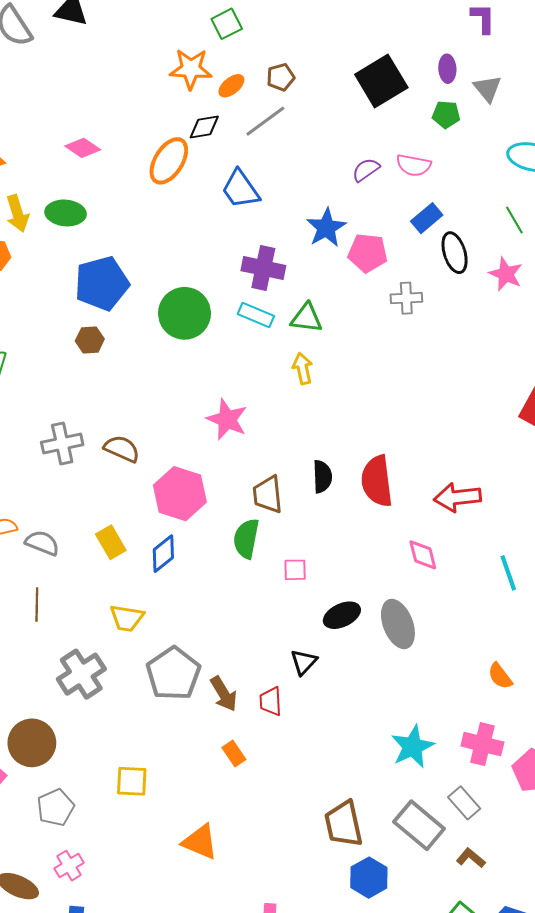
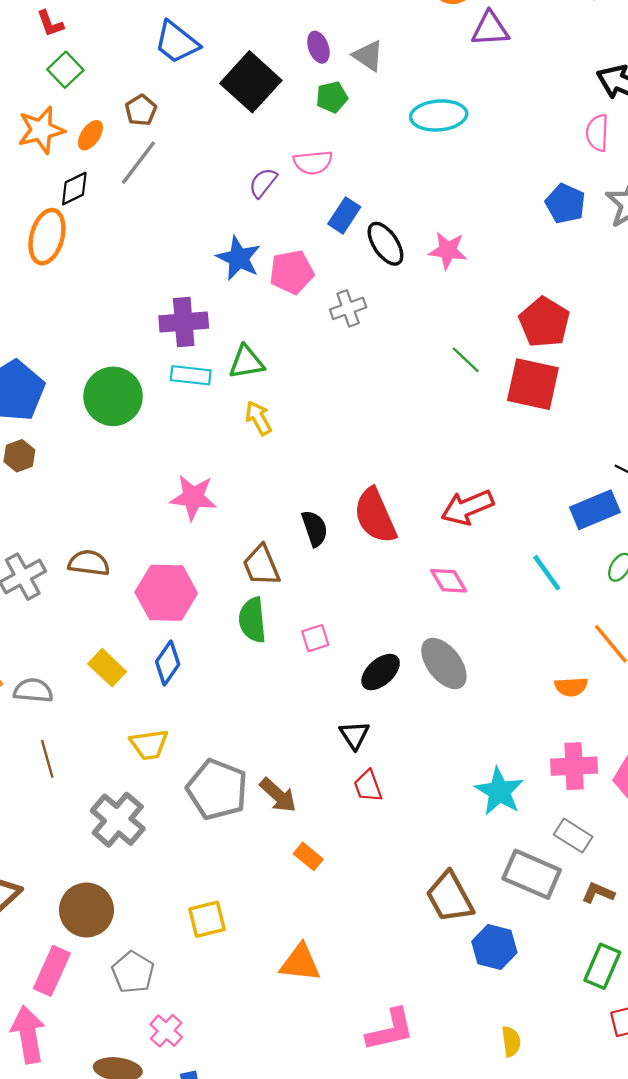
blue trapezoid: (241, 189) -> (177, 42), moved
green line: (514, 220) -> (466, 360), moved
orange semicircle: (500, 676) -> (571, 687), turned -40
red trapezoid: (271, 701) -> (368, 786), moved

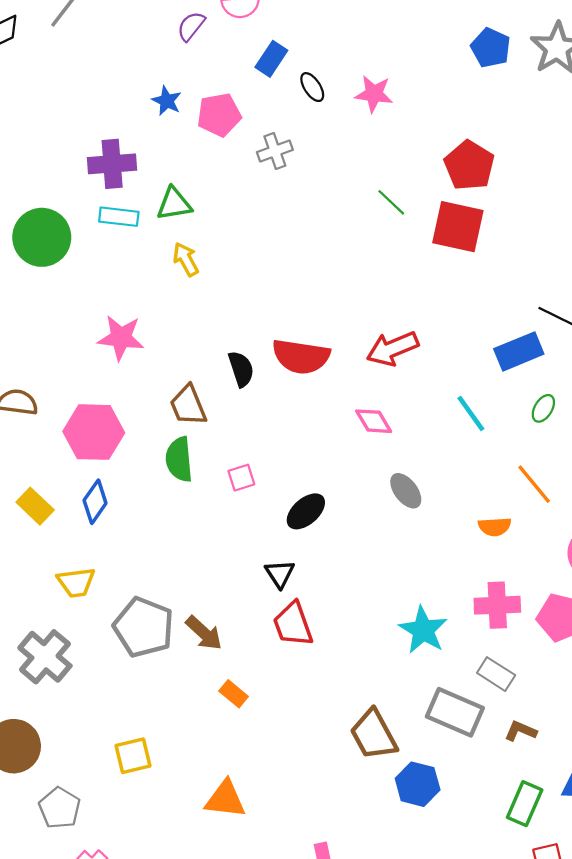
black ellipse: (385, 244) -> (312, 87), size x0.7
blue star: (239, 258) -> (167, 101), size x0.7
red semicircle: (375, 516) -> (301, 356), turned -58
gray ellipse: (444, 663) -> (406, 491), moved, size x0.7
red trapezoid: (368, 786) -> (293, 624), size x1.4

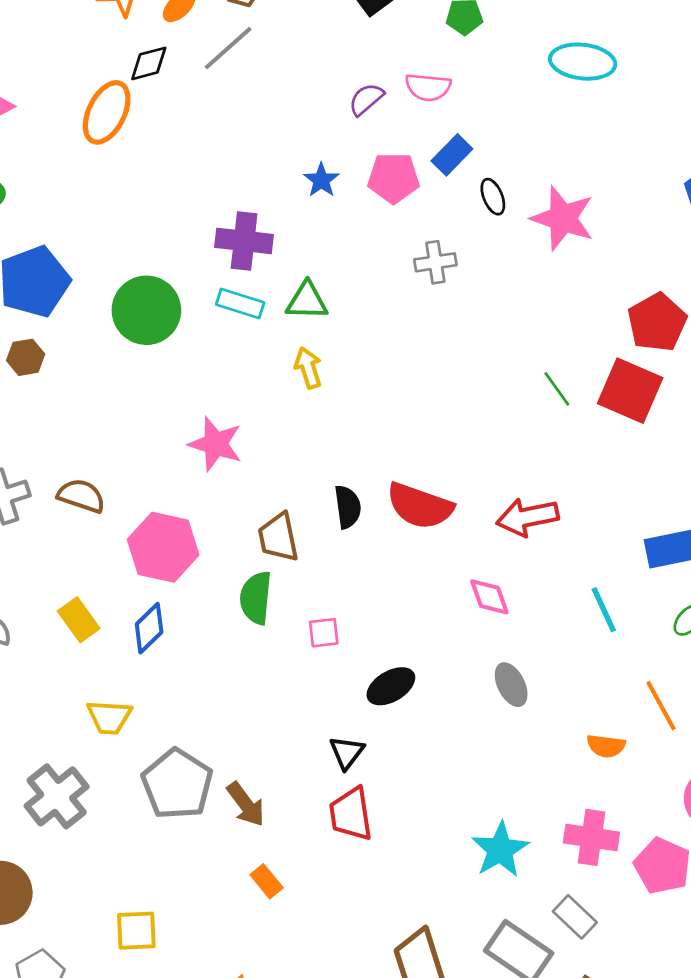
pink star: (374, 94) -> (563, 218), size x1.4
pink pentagon: (219, 115) -> (394, 178), moved
green line: (391, 202) -> (557, 389), moved

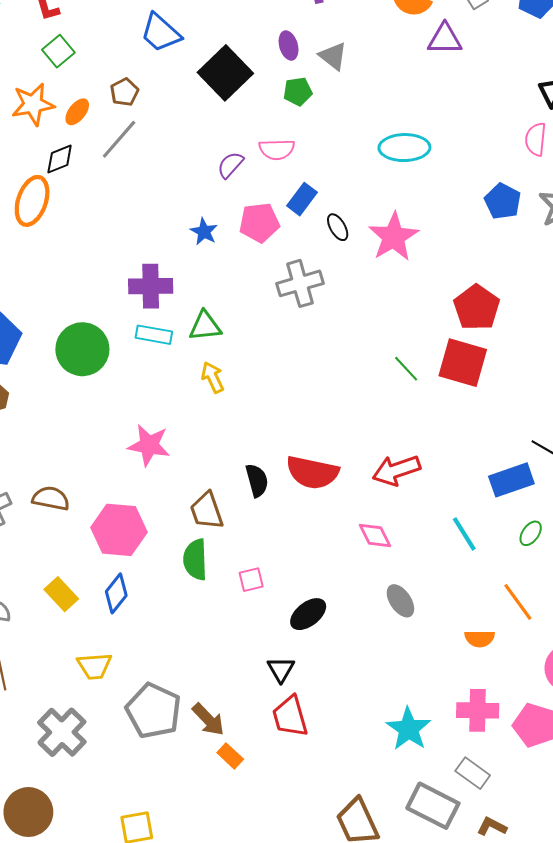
cyan ellipse: (583, 62) -> (404, 148), moved
pink star: (563, 218) -> (394, 237), turned 30
gray cross: (435, 262) -> (300, 283), size x1.4
orange rectangle: (267, 881) -> (230, 756), moved

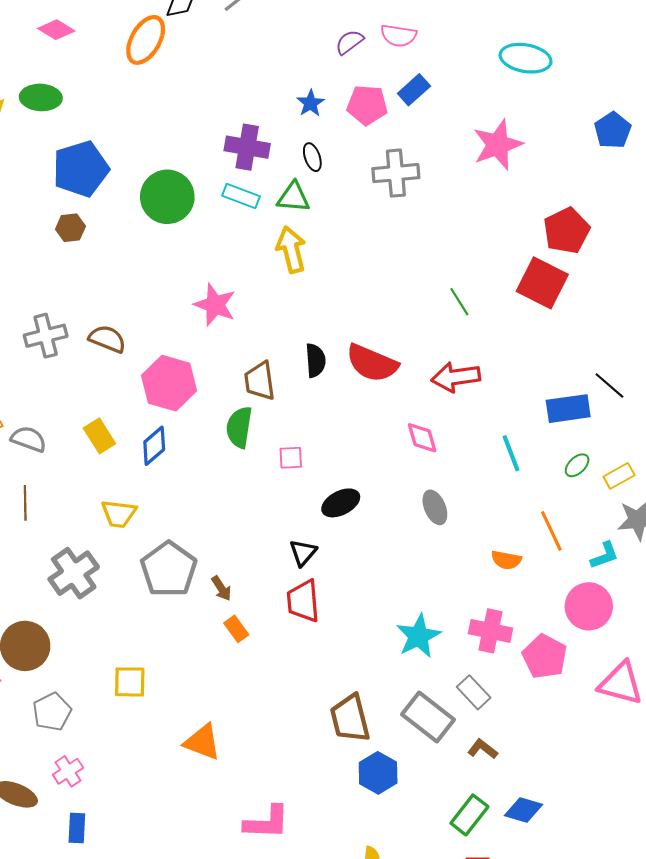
black ellipse: (338, 227) -> (312, 157), moved
green line: (406, 369) -> (459, 302), moved
yellow arrow: (213, 377) -> (291, 250), size x1.4
brown arrow: (208, 719) -> (221, 588), size x0.7

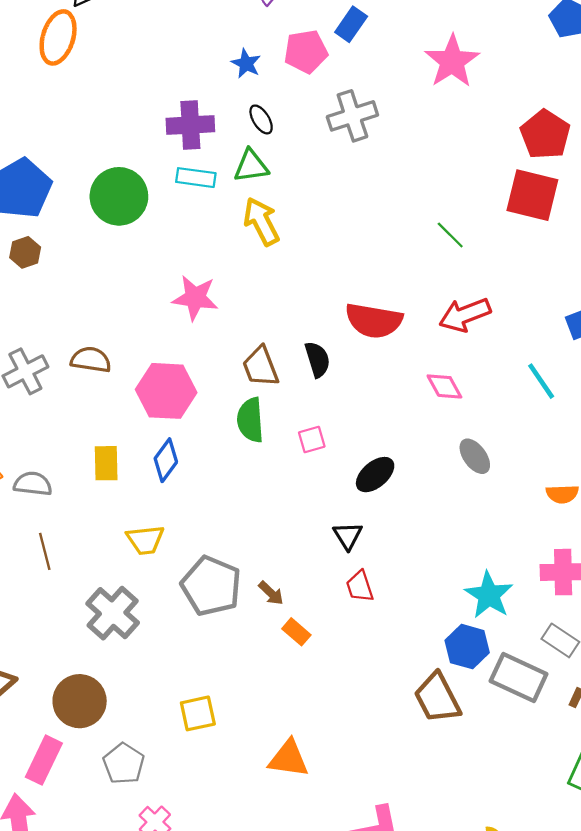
black semicircle: (315, 360) -> (317, 359), moved
yellow rectangle: (99, 436) -> (106, 463), turned 44
red trapezoid: (303, 601) -> (360, 586), size x0.7
blue hexagon: (378, 773) -> (467, 647), moved

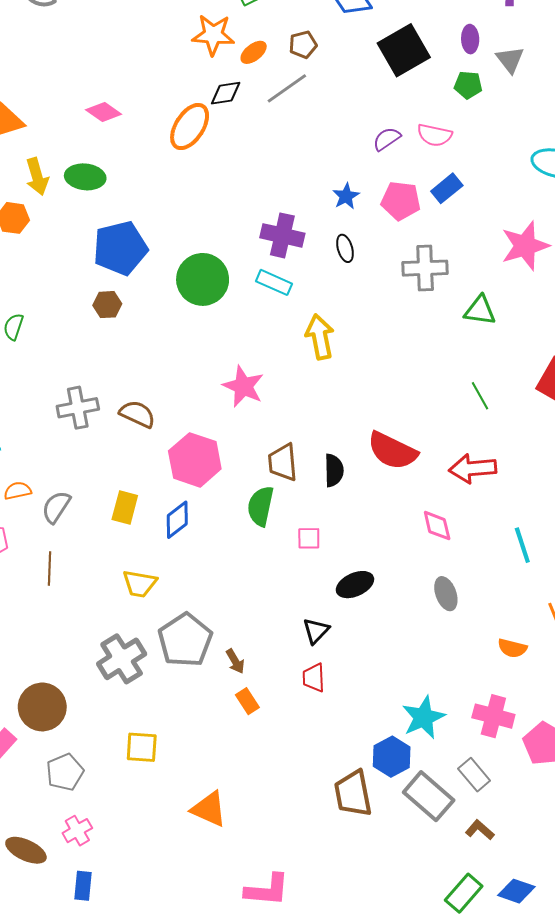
green triangle: (251, 166) -> (480, 311), moved
gray semicircle: (33, 484) -> (56, 507), turned -80
gray cross: (113, 613) -> (122, 659), moved

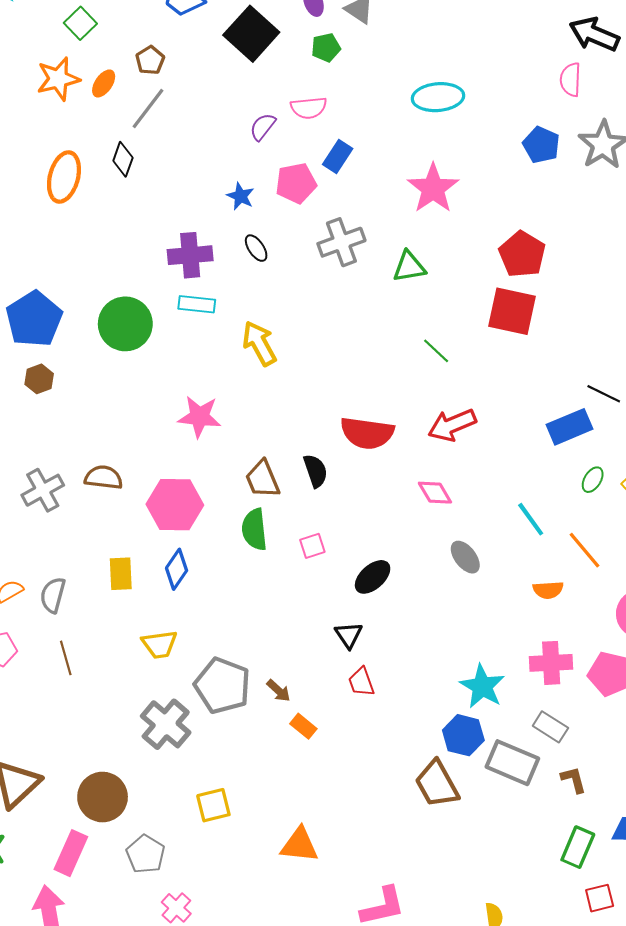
black diamond: (226, 93) -> (123, 159), moved, turned -44
cyan line: (522, 545) -> (531, 519), moved
brown L-shape: (480, 830) -> (574, 780), turned 52

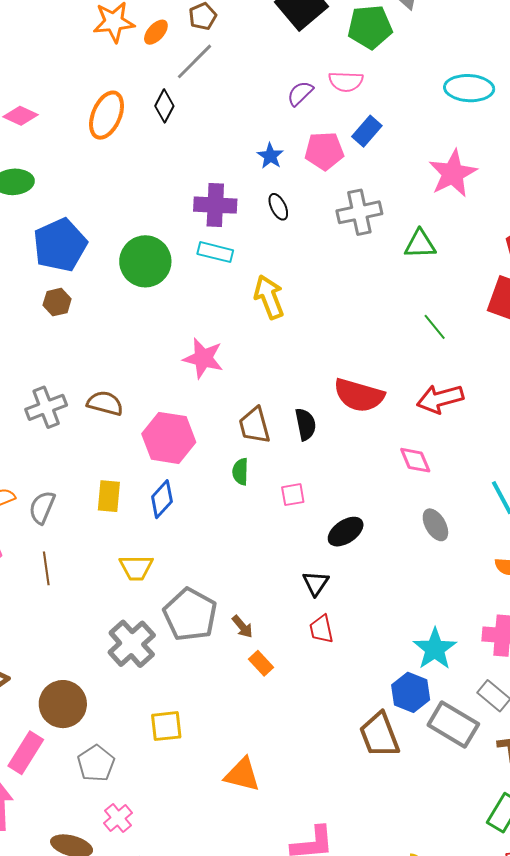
green pentagon: (326, 48) -> (370, 27), size x1.6
green semicircle: (254, 529) -> (240, 472), size x0.7

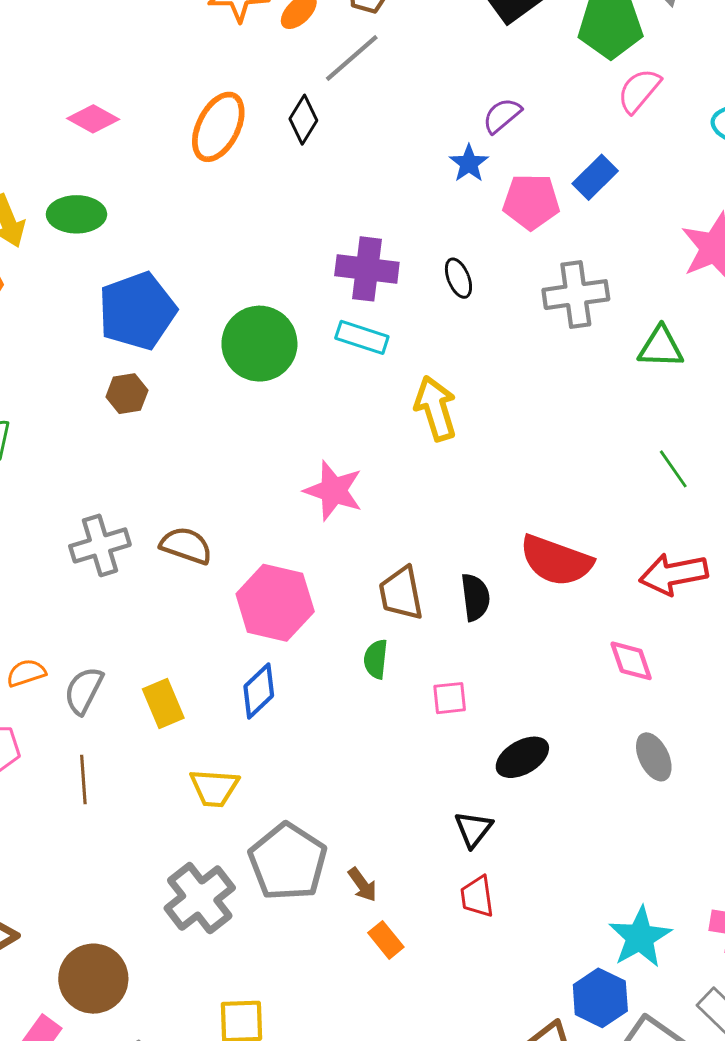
pink semicircle: (346, 81) -> (639, 91), moved, turned 124
blue star: (270, 156) -> (469, 163), moved
yellow rectangle: (109, 496) -> (163, 703), moved, turned -32

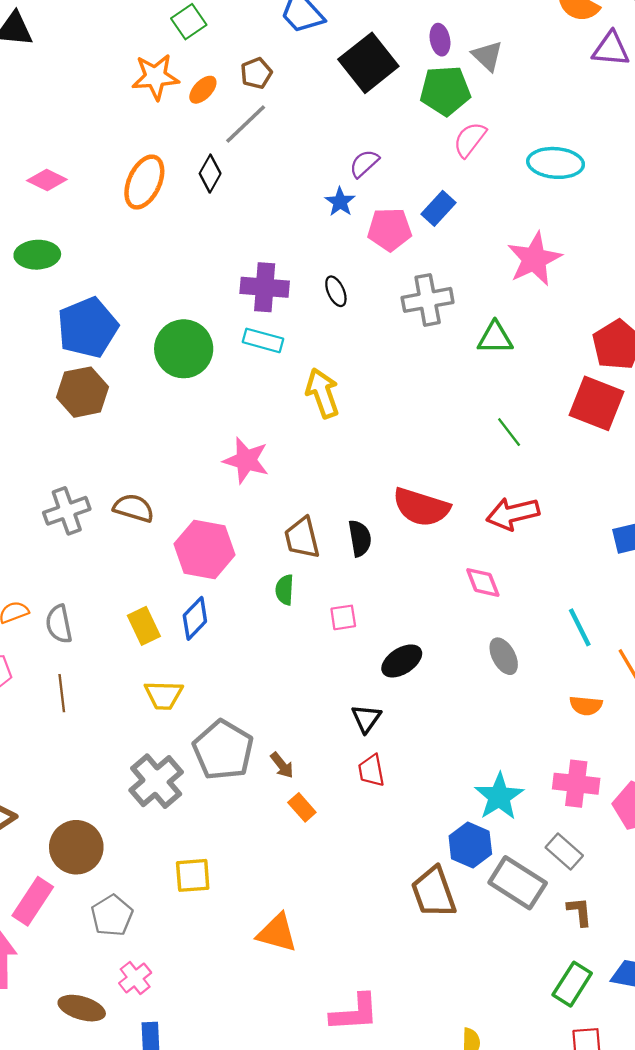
brown hexagon: (127, 394) -> (82, 392), size x1.6
gray semicircle: (84, 691) -> (59, 624), turned -36
yellow rectangle: (163, 703) -> (144, 626), moved

